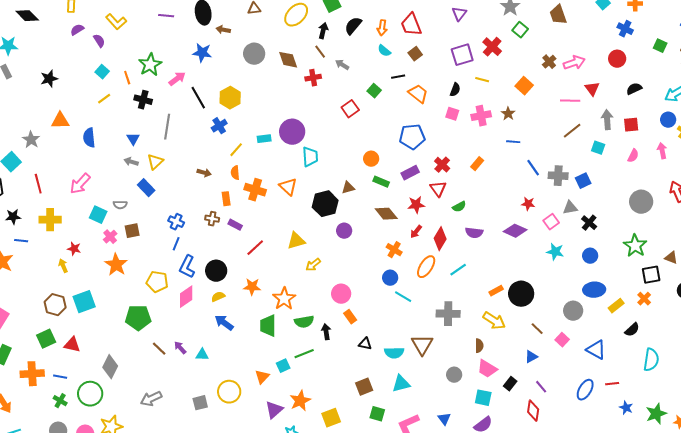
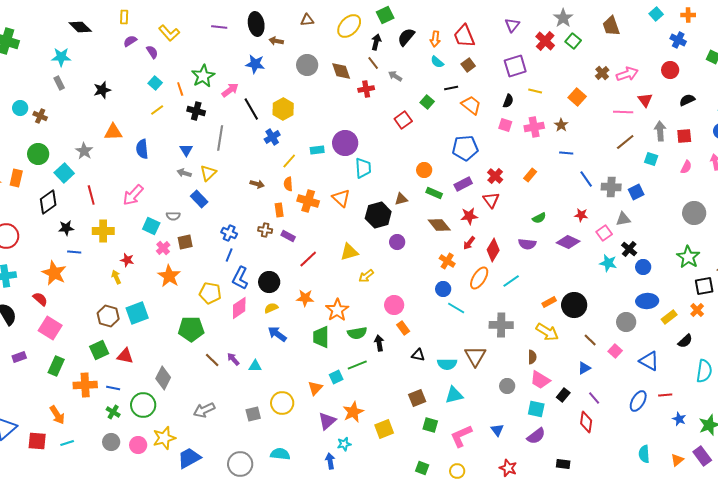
red cross: (492, 47) -> (545, 41), moved
green semicircle: (459, 207) -> (539, 218), moved
black cross: (589, 223) -> (629, 249), moved

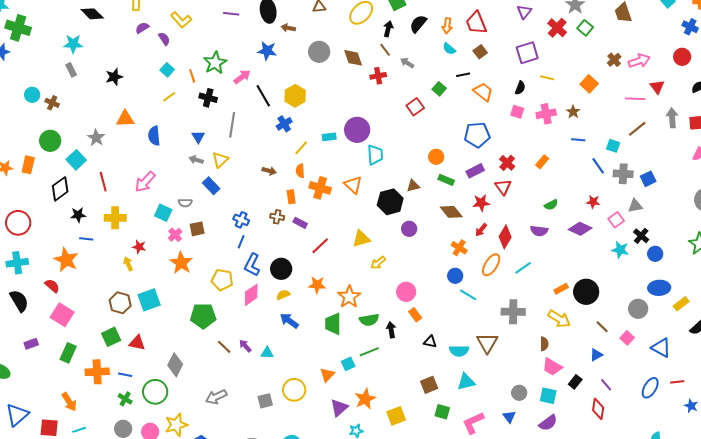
cyan square: (651, 159) -> (613, 146), moved
gray circle: (507, 386) -> (519, 393), moved

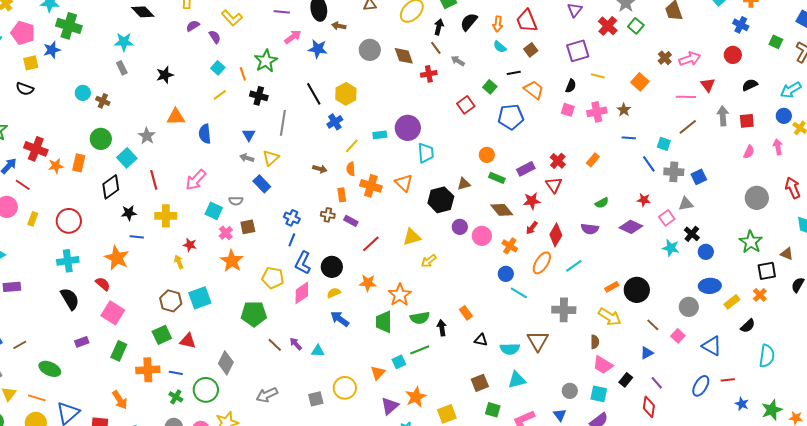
pink arrow: (242, 77) -> (293, 37), moved
blue pentagon: (477, 135) -> (511, 117), moved
pink circle: (406, 292) -> (482, 236), moved

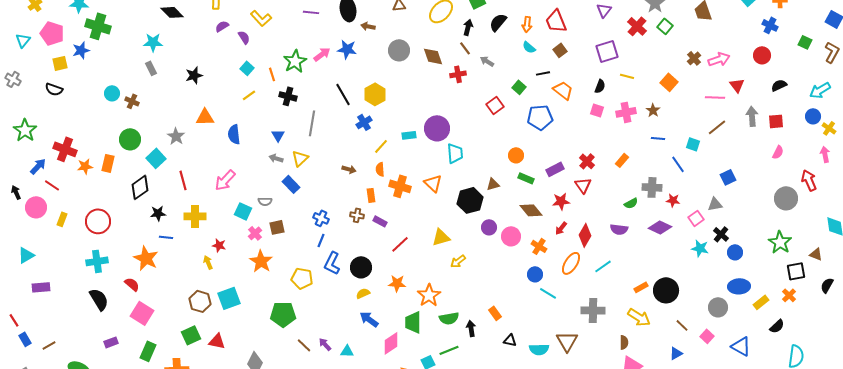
pink arrow: (293, 37) -> (322, 54), moved
pink arrow: (778, 147) -> (825, 154), moved
gray cross: (674, 172) -> (652, 187), moved
red arrow: (793, 188) -> (809, 180), moved
pink diamond: (302, 293) -> (391, 343), moved

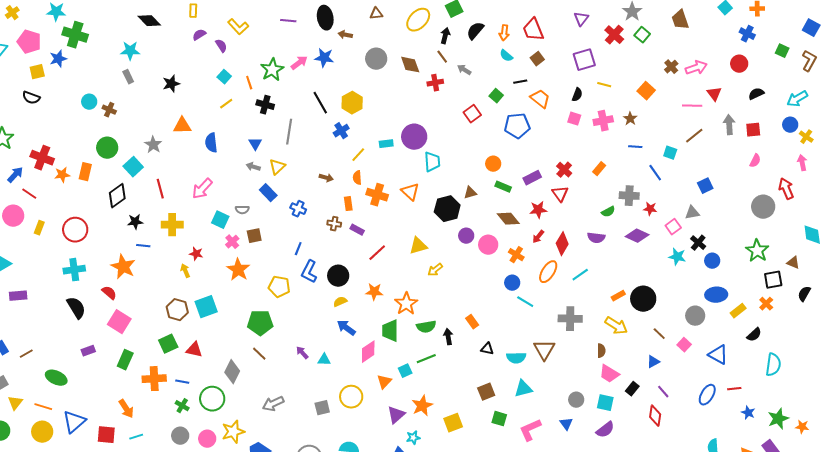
blue cross: (321, 218) -> (298, 209), moved
brown line: (304, 345) -> (259, 354), moved

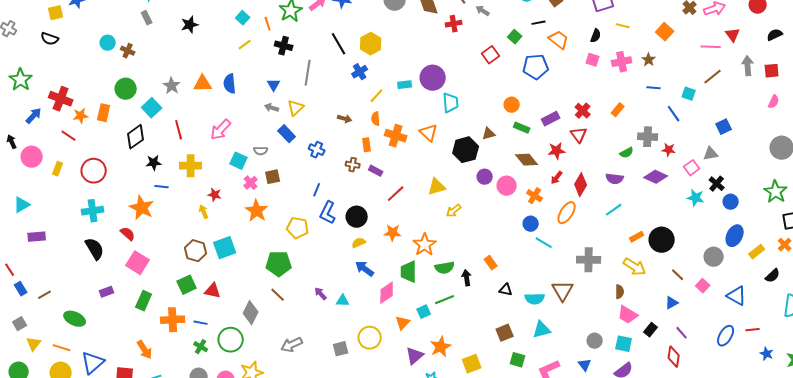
orange triangle: (182, 126) -> (203, 84), moved
red line: (29, 194) -> (69, 136), moved
cyan line: (580, 275) -> (614, 210), moved
blue ellipse: (716, 295) -> (735, 236), turned -60

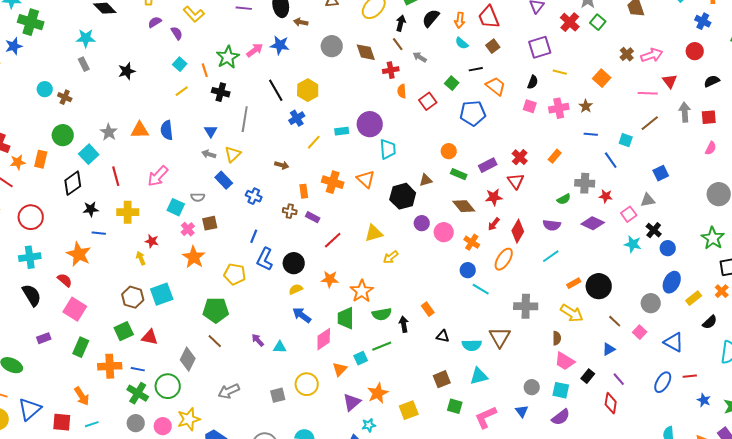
orange semicircle: (376, 119) -> (402, 91), moved
green cross: (201, 347) -> (138, 393), size x1.5

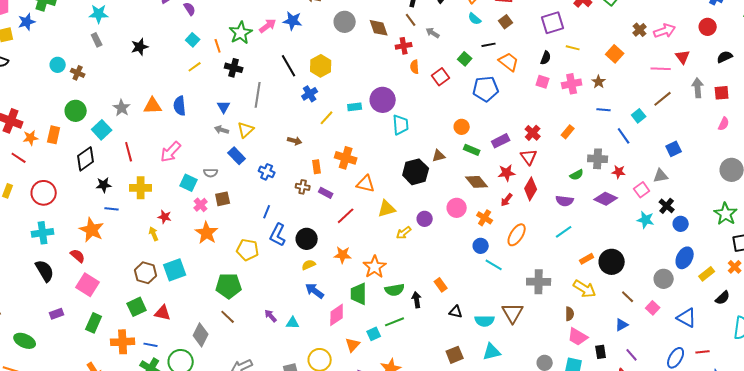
cyan square: (626, 140) -> (639, 116), turned 32
orange triangle: (366, 179) -> (366, 184), moved, turned -30
purple circle: (422, 223) -> (425, 219), moved
red diamond: (518, 231) -> (531, 189), moved
black rectangle: (588, 376) -> (601, 352), turned -48

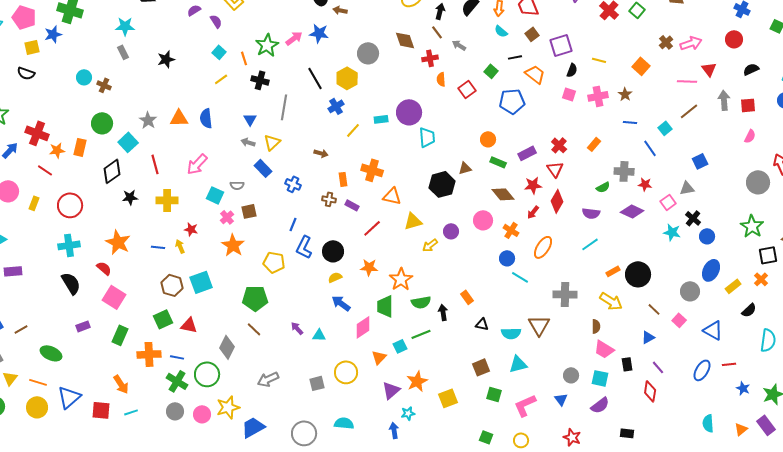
gray circle: (345, 22) -> (368, 53), moved
purple square: (553, 23) -> (561, 45), moved
blue line: (112, 209) -> (158, 247), moved

